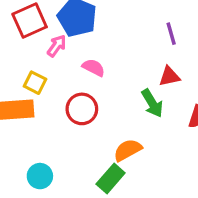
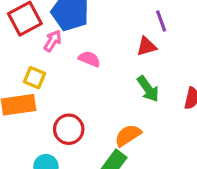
red triangle: (169, 76) -> (147, 46), moved
red circle: (82, 109) -> (69, 129), moved

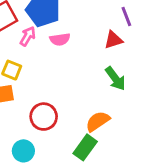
pink semicircle: (89, 59) -> (60, 39), moved, turned 150

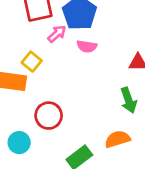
orange semicircle: (98, 121) -> (117, 139), moved

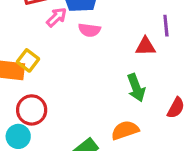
yellow square: (32, 62) -> (28, 60), moved
red circle: (49, 116) -> (32, 110), moved

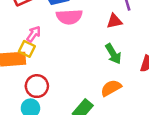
pink arrow: (57, 17) -> (34, 34), moved
pink semicircle: (89, 30) -> (69, 17), size x1.5

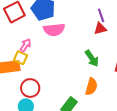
red triangle: (114, 21) -> (100, 29), moved
orange semicircle: (111, 88) -> (91, 87), turned 138

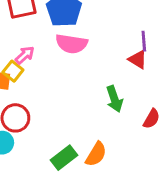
red triangle: (100, 29) -> (138, 60), turned 32
orange semicircle: (91, 87) -> (96, 154), moved

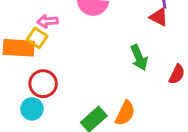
pink arrow: (25, 55) -> (47, 21), turned -138

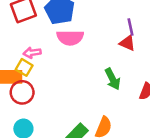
red circle: (43, 84) -> (22, 92), moved

